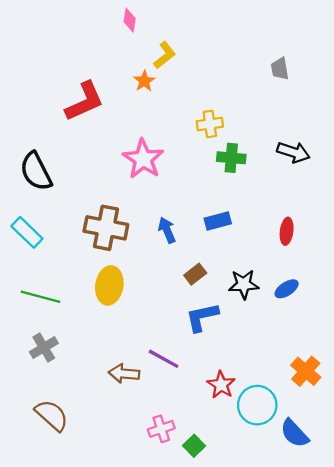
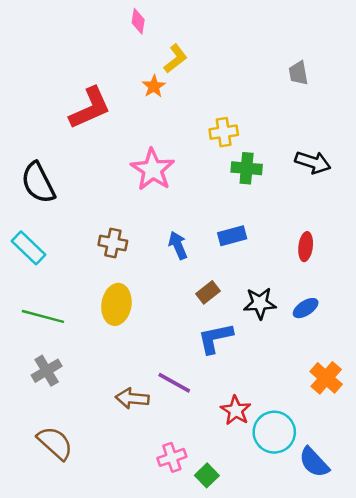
brown cross: (106, 228) -> (113, 243), size x0.6
orange cross: (306, 371) -> (326, 378), moved

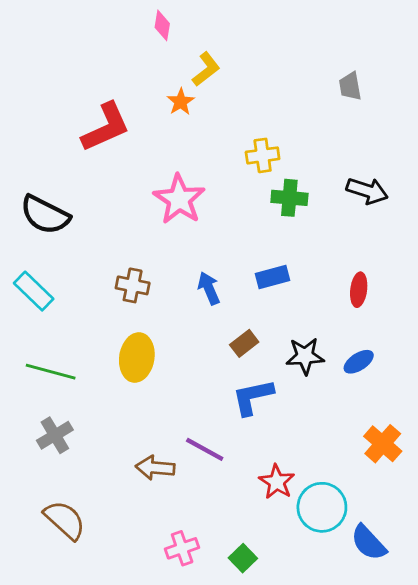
black semicircle: (38, 183) -> (45, 215), turned -36
pink cross: (172, 457) -> (182, 548), moved

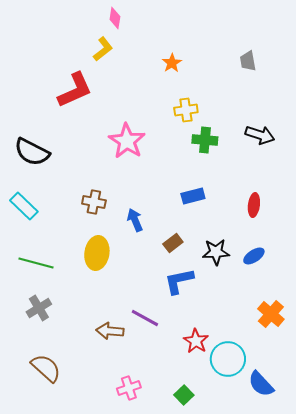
yellow L-shape: (206, 69) -> (103, 49), moved
orange star: (181, 102) -> (172, 63), moved
blue arrow: (209, 288) -> (135, 220), moved
green square: (243, 558) -> (184, 395), moved

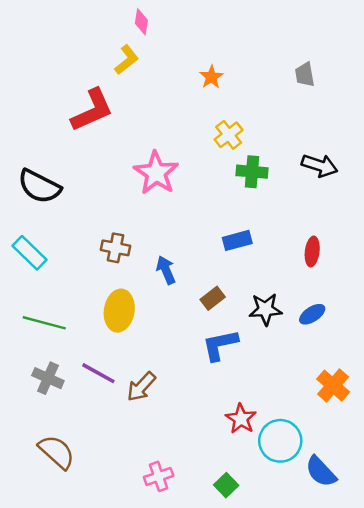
yellow cross: (186, 110) -> (229, 135), turned -30
gray cross: (39, 308) -> (48, 378), turned -35
purple line: (145, 318) -> (98, 373), moved
brown arrow: (110, 331) -> (141, 387), moved, turned -52

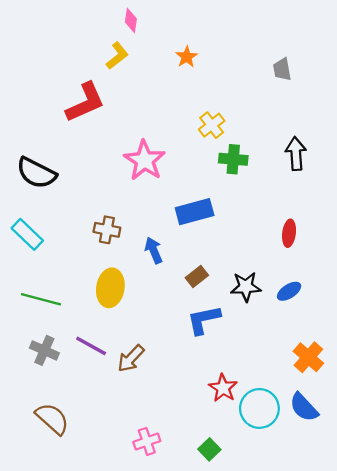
orange star: (211, 77) -> (187, 57), moved
black arrow: (320, 165) -> (296, 154), turned -112
blue rectangle: (237, 240) -> (195, 212), moved, size x1.4
blue semicircle: (321, 472) -> (304, 407), moved

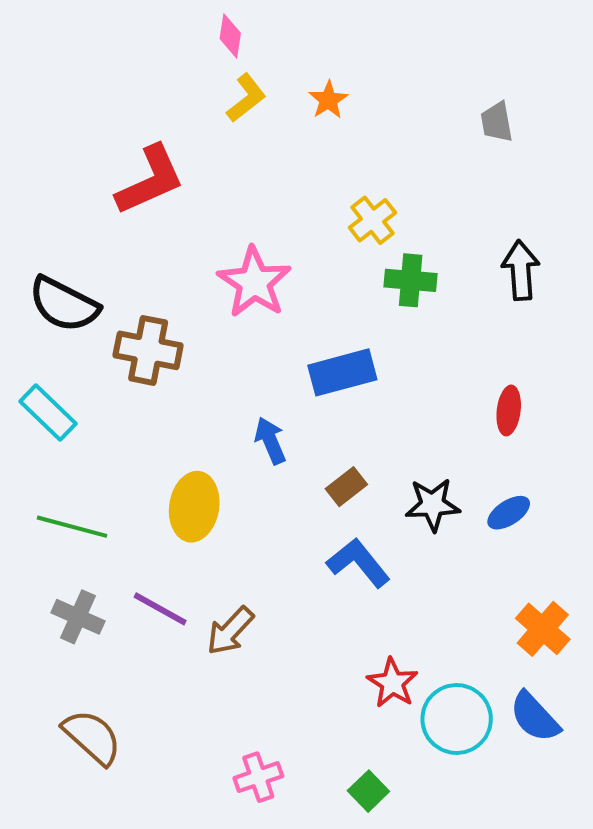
yellow L-shape: (117, 56) -> (246, 98), moved
brown cross: (107, 230) -> (148, 350), moved, size x1.4
blue L-shape: (204, 320) -> (358, 563), turned 63

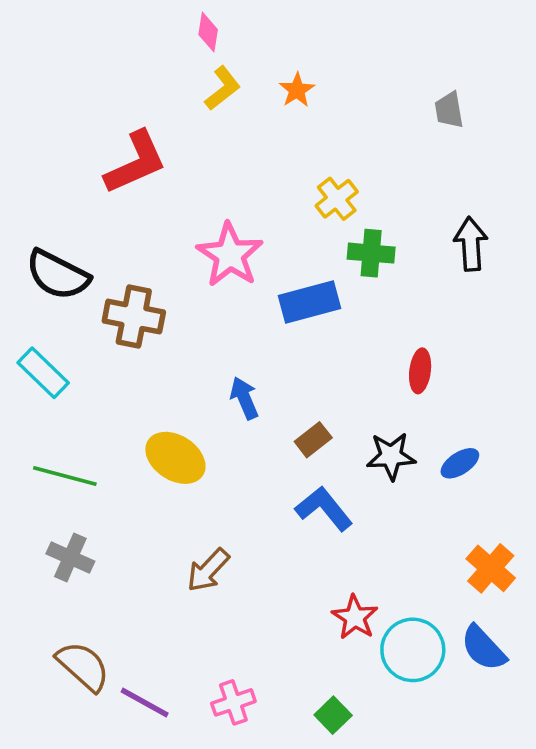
blue rectangle: (342, 372) -> (310, 302), moved
red ellipse: (509, 410) -> (420, 371), moved
yellow ellipse: (194, 507) -> (175, 458), turned -66
purple line: (160, 609) -> (145, 702), moved

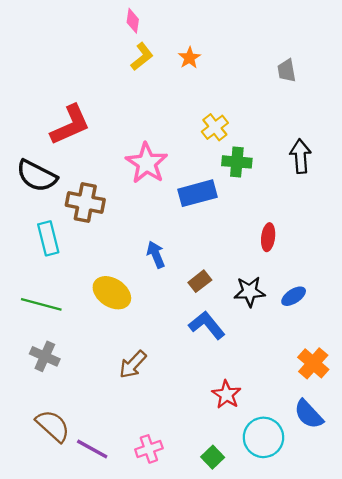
red L-shape: (136, 163) -> (70, 125), moved
cyan rectangle: (43, 373) -> (48, 238), moved, turned 32
cyan circle: (413, 650) -> (263, 437), moved

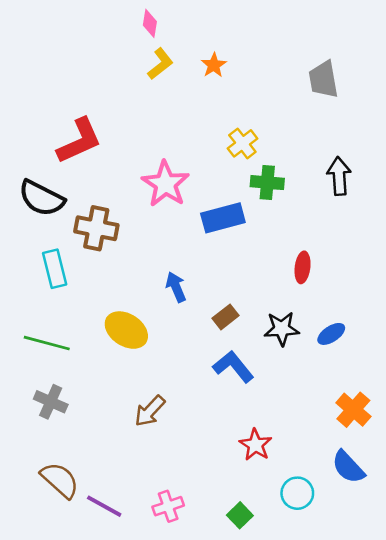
gray trapezoid: (287, 71) -> (323, 79), size x1.4
cyan circle: (263, 437) -> (297, 493), size x0.7

